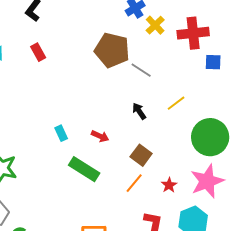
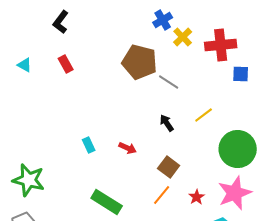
green rectangle: (84, 169) -> (107, 202), moved

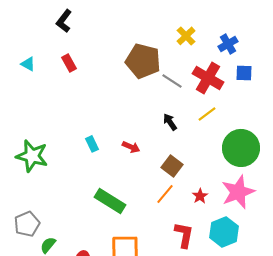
blue cross: (163, 20) -> (228, 44), moved
red cross: (221, 45) -> (208, 78), moved, turned 36
green star: (29, 180) -> (32, 156), moved

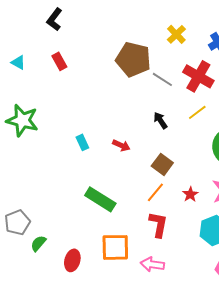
green star: (32, 156) -> (22, 120), moved
red L-shape: (184, 235) -> (158, 224), moved

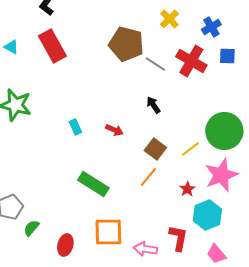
red rectangle: (59, 61) -> (52, 46), size x1.8
yellow line: (197, 112) -> (190, 149), moved
red star: (190, 194) -> (187, 189), moved
red L-shape: (158, 224) -> (178, 238), moved

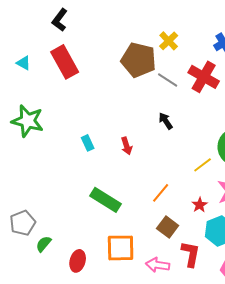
yellow cross: (169, 19) -> (169, 41), moved
red arrow: (114, 130) -> (127, 146), turned 48
brown square: (155, 149) -> (168, 227), moved

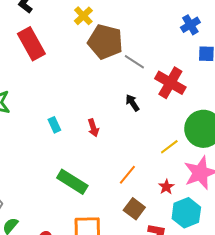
yellow cross: (169, 41) -> (83, 16), moved
red cross: (204, 77) -> (170, 83), moved

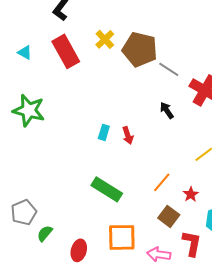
yellow cross: (83, 16) -> (105, 39), moved
cyan rectangle: (54, 125) -> (104, 132), moved, turned 42
red star: (166, 187) -> (191, 194), moved

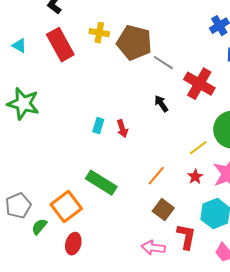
yellow cross: (105, 39) -> (99, 33), turned -36
red star: (191, 194) -> (195, 177), moved
orange square: (122, 237) -> (66, 207), moved, turned -36

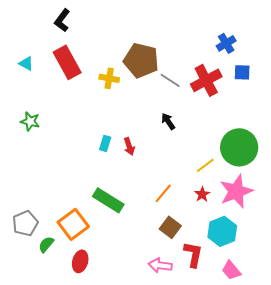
yellow cross: (99, 33) -> (109, 78), moved
red cross: (199, 84) -> (206, 80), moved, turned 32
green star: (23, 104) -> (30, 121), size x0.6

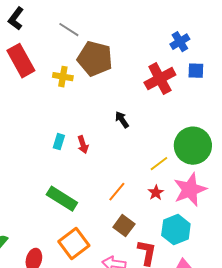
gray line: (170, 80) -> (69, 30), moved
orange square: (73, 224) -> (74, 244), moved

